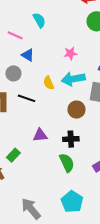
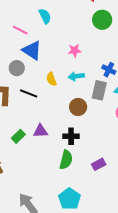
blue triangle: (28, 55) -> (32, 50), size x1.5
cyan arrow: (73, 79) -> (76, 76), size x0.7
green rectangle: (13, 155) -> (18, 136), moved
green semicircle: (67, 163) -> (66, 160), turned 36

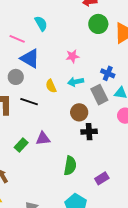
gray rectangle: (99, 90) -> (99, 95), turned -36
black cross: (71, 136) -> (89, 132), moved
purple rectangle: (99, 164) -> (102, 178), moved

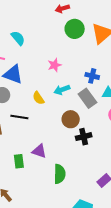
purple triangle: (43, 138) -> (39, 151), turned 35
green rectangle: (21, 145) -> (19, 161), turned -40
green semicircle: (70, 166) -> (60, 174), moved

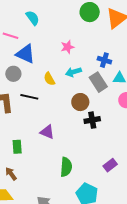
green rectangle: (19, 161) -> (17, 147), moved
green semicircle: (60, 174) -> (66, 167), moved

